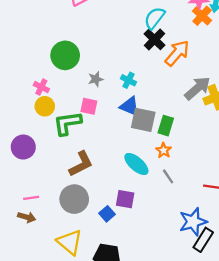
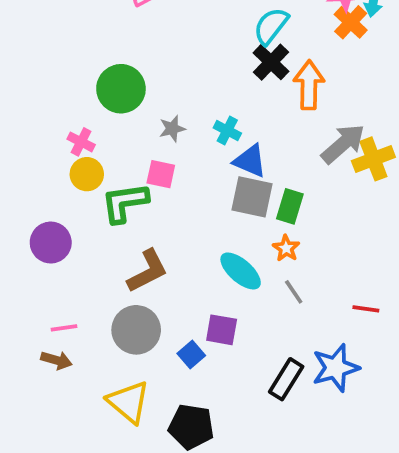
orange arrow: (177, 53) -> (309, 85), turned -40
blue triangle: (130, 106) -> (250, 161), moved
black rectangle: (203, 240) -> (286, 379), moved

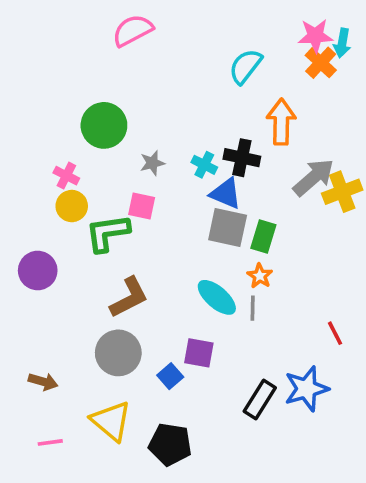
black cross: (271, 62) -> (242, 158), moved, turned -32
gray line: (294, 292) -> (253, 308), moved, turned 35
red line: (366, 309) -> (335, 333), turned 55
pink line: (64, 328) -> (50, 442), moved

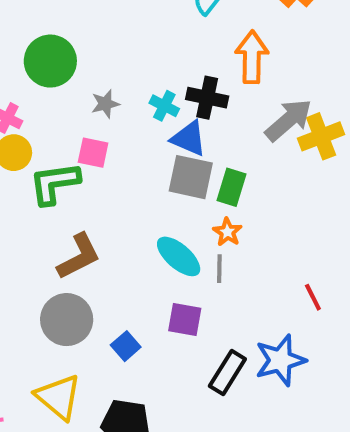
purple square: (199, 353) -> (185, 320), moved

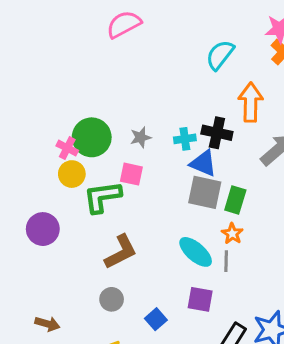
green circle: (50, 61) -> (92, 137), moved
cyan cross: (164, 106) -> (185, 139), turned -35
gray circle: (67, 320) -> (112, 299), size x0.6

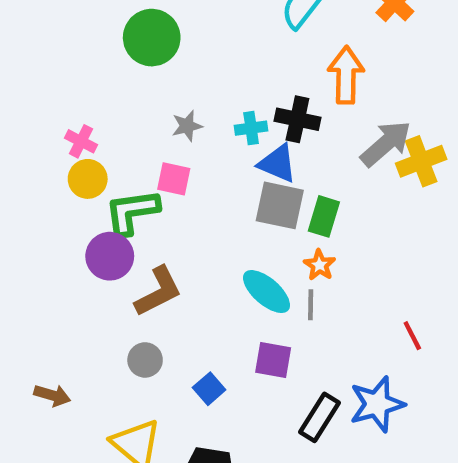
green circle: (92, 137) -> (152, 38), moved
purple circle: (43, 229) -> (110, 256), moved

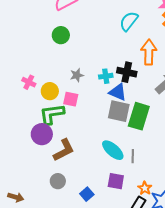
green circle: (152, 38) -> (61, 35), size x0.7
yellow circle: (88, 179) -> (50, 91), moved
green rectangle: (324, 216) -> (139, 116), size x1.5
orange star: (320, 265) -> (145, 188), moved

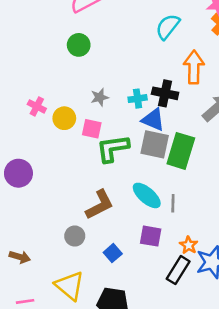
green L-shape: (52, 114) -> (113, 148), moved
purple circle: (42, 134) -> (18, 173), moved
brown L-shape: (64, 150) -> (100, 205), moved

